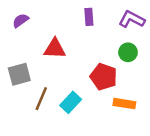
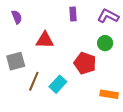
purple semicircle: (21, 21) -> (17, 17), turned 104
orange rectangle: (124, 104) -> (109, 94), moved

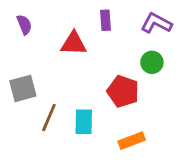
red triangle: (45, 40) -> (74, 43), moved
cyan rectangle: (58, 84) -> (84, 122), turned -42
orange rectangle: (109, 94) -> (132, 141), moved, turned -30

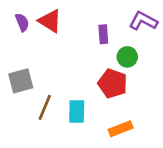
purple rectangle: (106, 20) -> (103, 34), moved
red triangle: (74, 43) -> (50, 21), moved, turned 30
green circle: (152, 62) -> (127, 57), moved

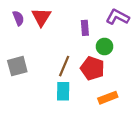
red triangle: (50, 21) -> (41, 17), turned 30
brown line: (45, 107) -> (64, 66), moved
orange rectangle: (121, 129) -> (108, 98), moved

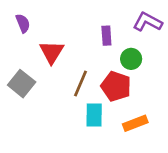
red triangle: (41, 17) -> (52, 52), moved
gray square: (17, 66) -> (22, 84), turned -36
cyan rectangle: (63, 91) -> (94, 115), moved

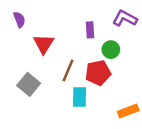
gray square: (22, 84) -> (29, 84), moved
red pentagon: (116, 86) -> (98, 73), turned -30
orange rectangle: (135, 123) -> (128, 111), moved

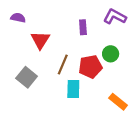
purple semicircle: (19, 19) -> (18, 18), turned -56
green circle: (111, 50) -> (111, 54), moved
orange rectangle: (128, 111) -> (118, 102), turned 60

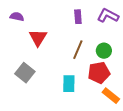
purple rectangle: (83, 27) -> (78, 17), moved
brown line: (63, 64) -> (78, 50), moved
red pentagon: (90, 67) -> (99, 73), moved

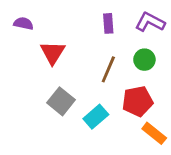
green circle: (104, 51) -> (144, 60), moved
gray square: (25, 73) -> (61, 101), moved
cyan rectangle: (69, 84) -> (96, 117), turned 48

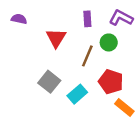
red triangle: (53, 53) -> (56, 38), moved
green circle: (144, 60) -> (109, 42), moved
red pentagon: (137, 101) -> (111, 82), turned 30

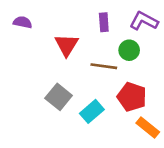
brown line: (87, 56) -> (104, 66), turned 75

